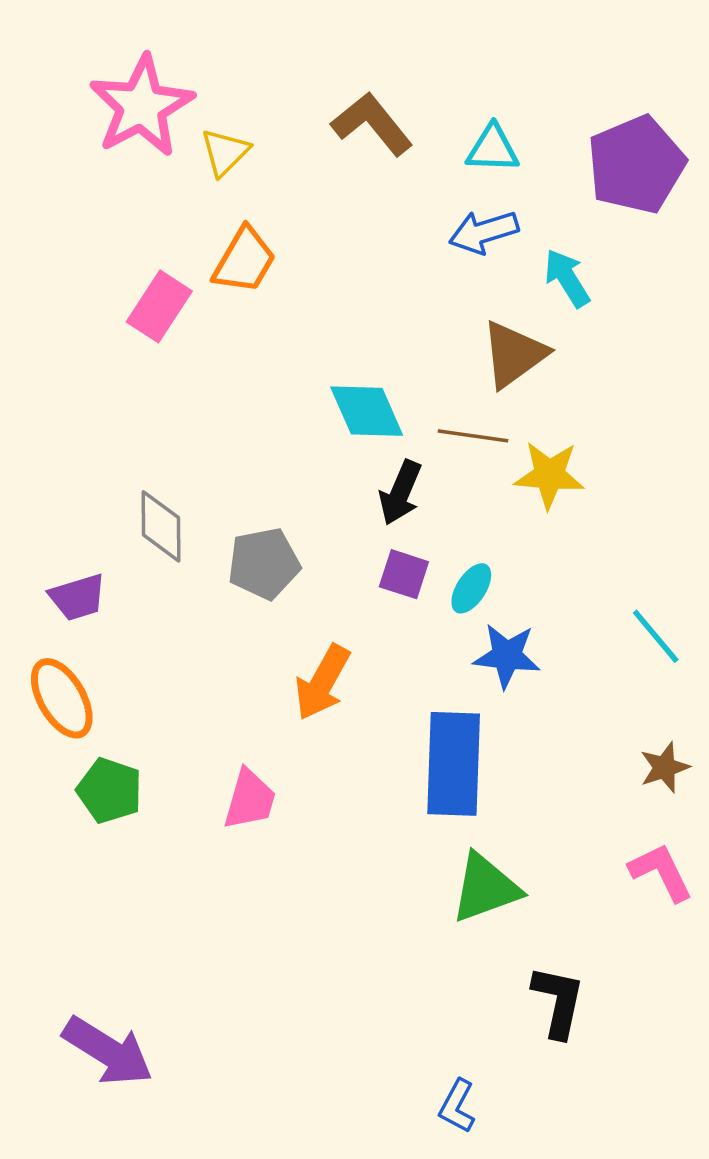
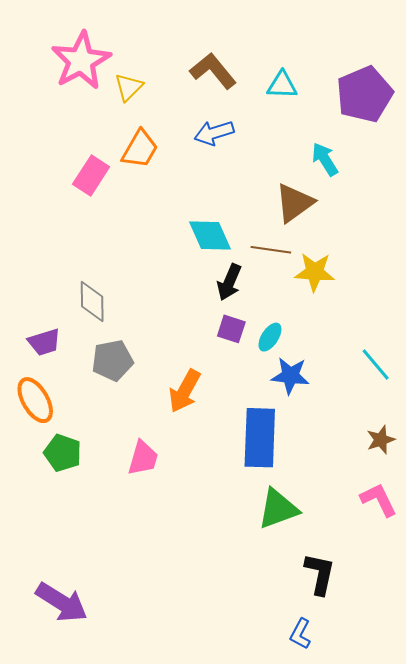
blue arrow: (484, 232) -> (214, 133), moved
gray pentagon: (264, 564) -> (112, 360), moved
blue L-shape: (457, 1106) -> (300, 634), moved

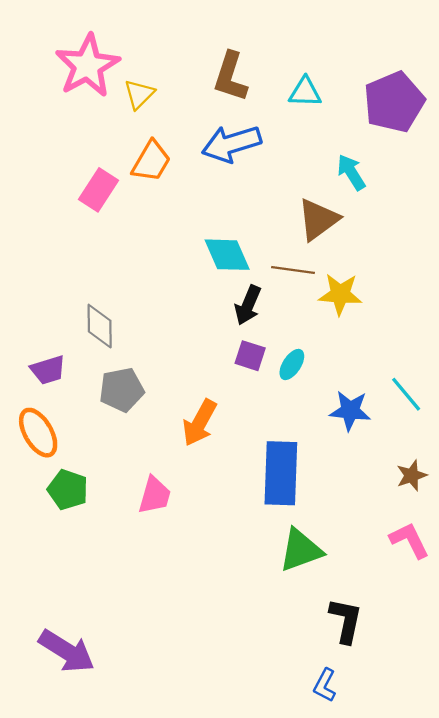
brown L-shape: (213, 71) -> (230, 77), turned -123
blue arrow: (214, 133) -> (231, 144), size x1.4
blue star: (290, 376) -> (350, 411), moved

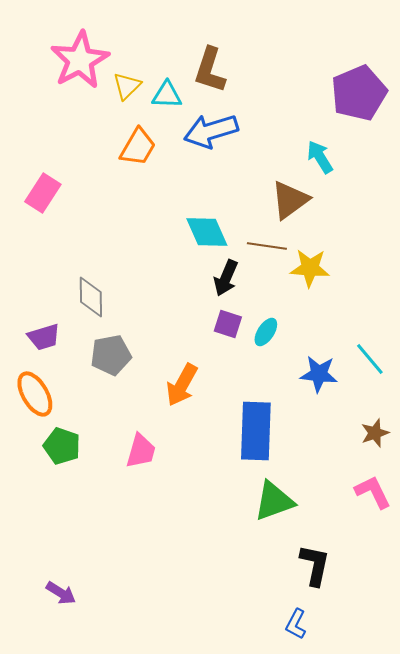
cyan triangle: (305, 92) -> (167, 95), moved
pink rectangle: (99, 190) -> (43, 193), moved
purple arrow: (67, 651) -> (61, 593), size x0.6

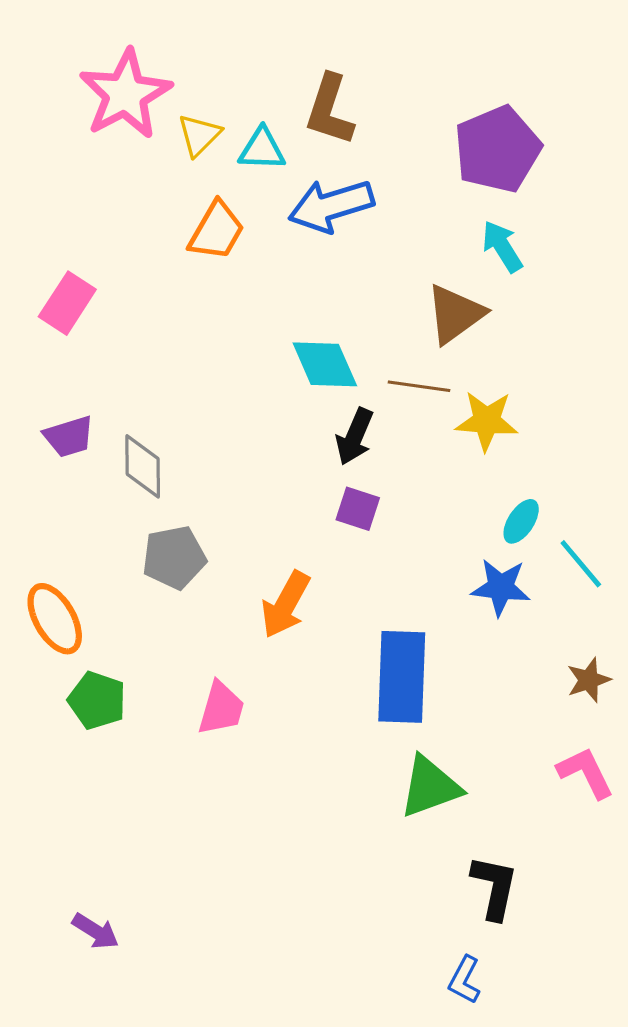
purple pentagon: (359, 93) -> (498, 149), moved
cyan ellipse: (266, 332) -> (521, 521), moved
purple trapezoid: (44, 337) -> (69, 437), moved

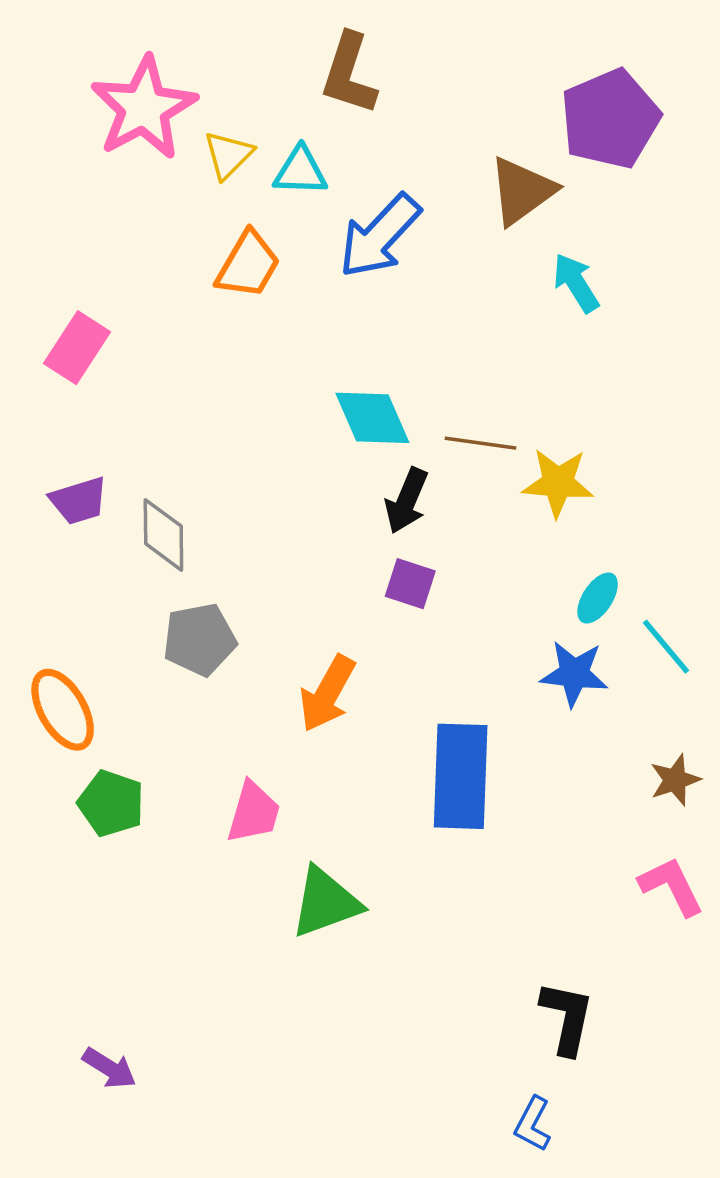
brown L-shape: (330, 110) -> (349, 74), moved
purple pentagon: (498, 149) -> (610, 119), moved
blue arrow: (331, 206) -> (380, 236), turned -30
brown triangle: (455, 314) -> (522, 191), moved
green triangle: (430, 787) -> (326, 902), moved

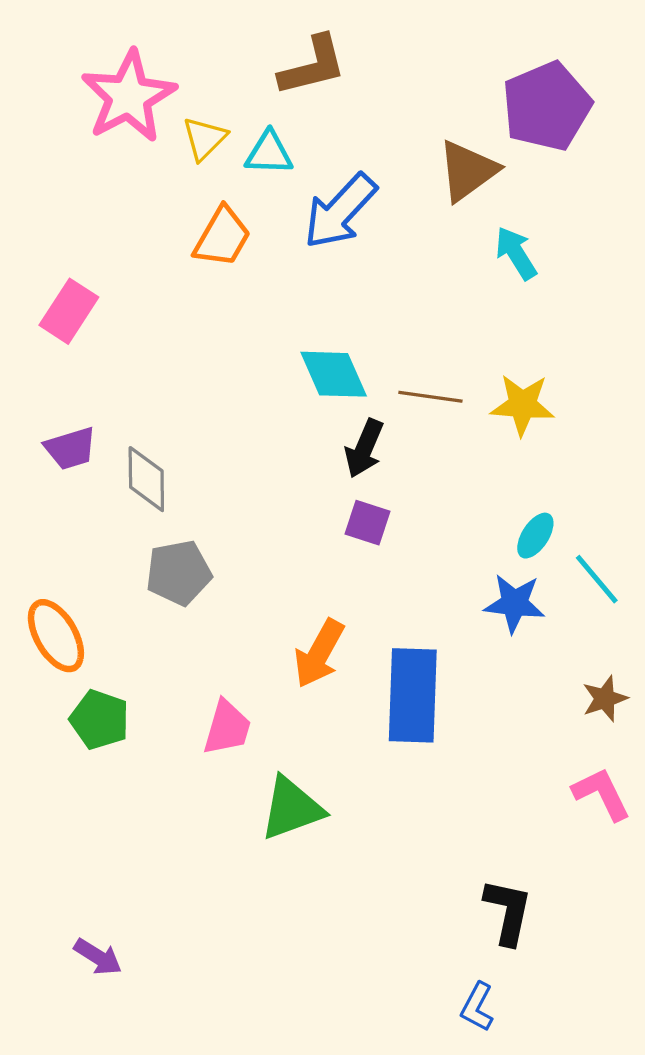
brown L-shape: (349, 74) -> (313, 66), turned -122
yellow star: (558, 483) -> (522, 405), moved
orange arrow: (327, 693) -> (319, 653), moved

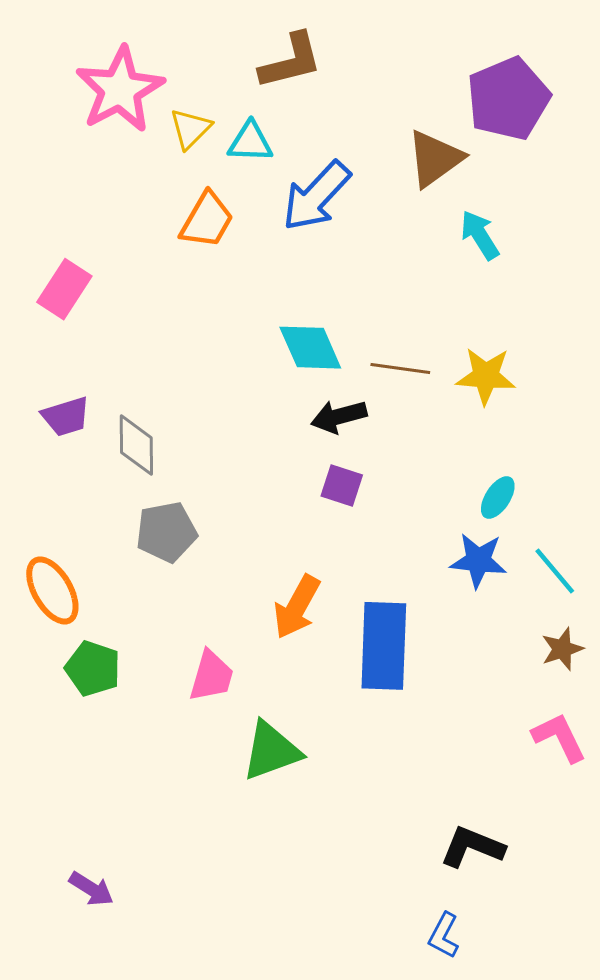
black arrow: (364, 448) -> (339, 417), turned 52
cyan line: (597, 579) -> (555, 571), moved
black L-shape: (508, 912) -> (472, 847), turned -80

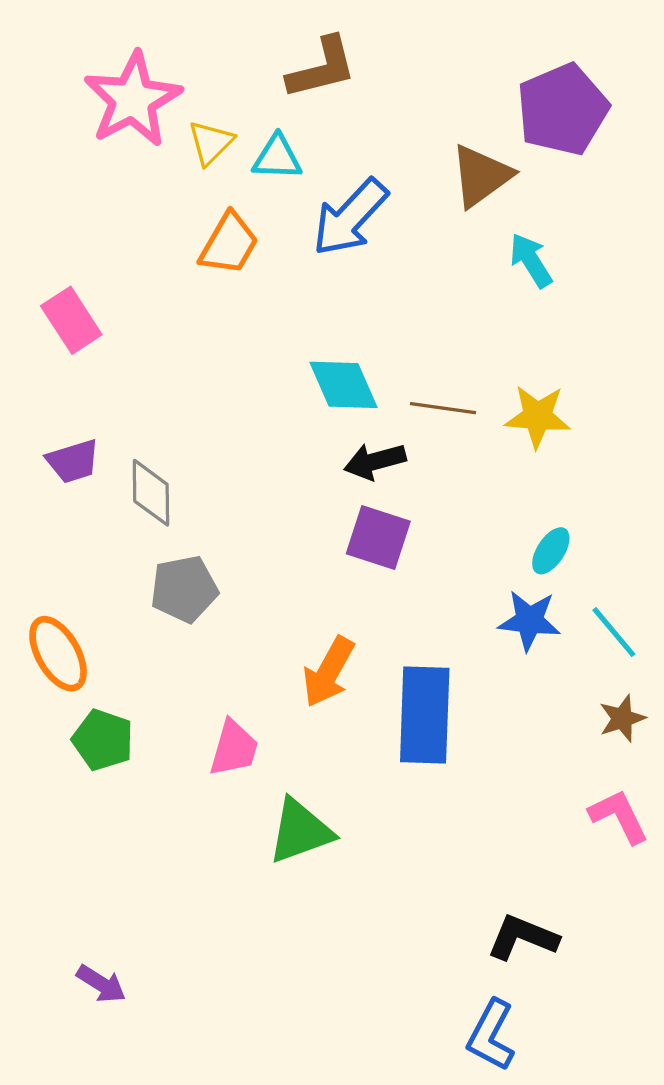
pink rectangle: (64, 289) -> (71, 320), turned -66
purple square: (342, 486) -> (378, 538), size x1.4
blue L-shape: (444, 935) -> (491, 1035), size x1.4

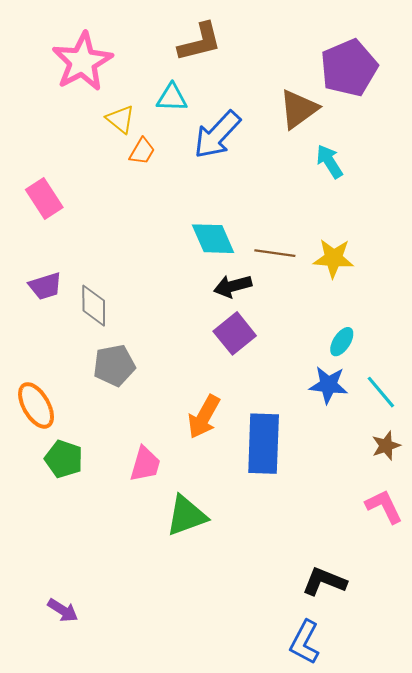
yellow triangle: (211, 143) -> (120, 119), moved, turned -36
orange trapezoid: (229, 244) -> (142, 151), size x0.7
purple square: (378, 538) -> (235, 333), turned 33

